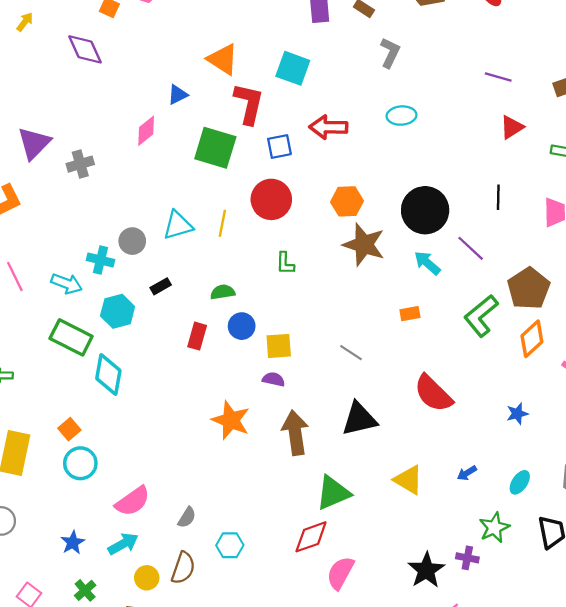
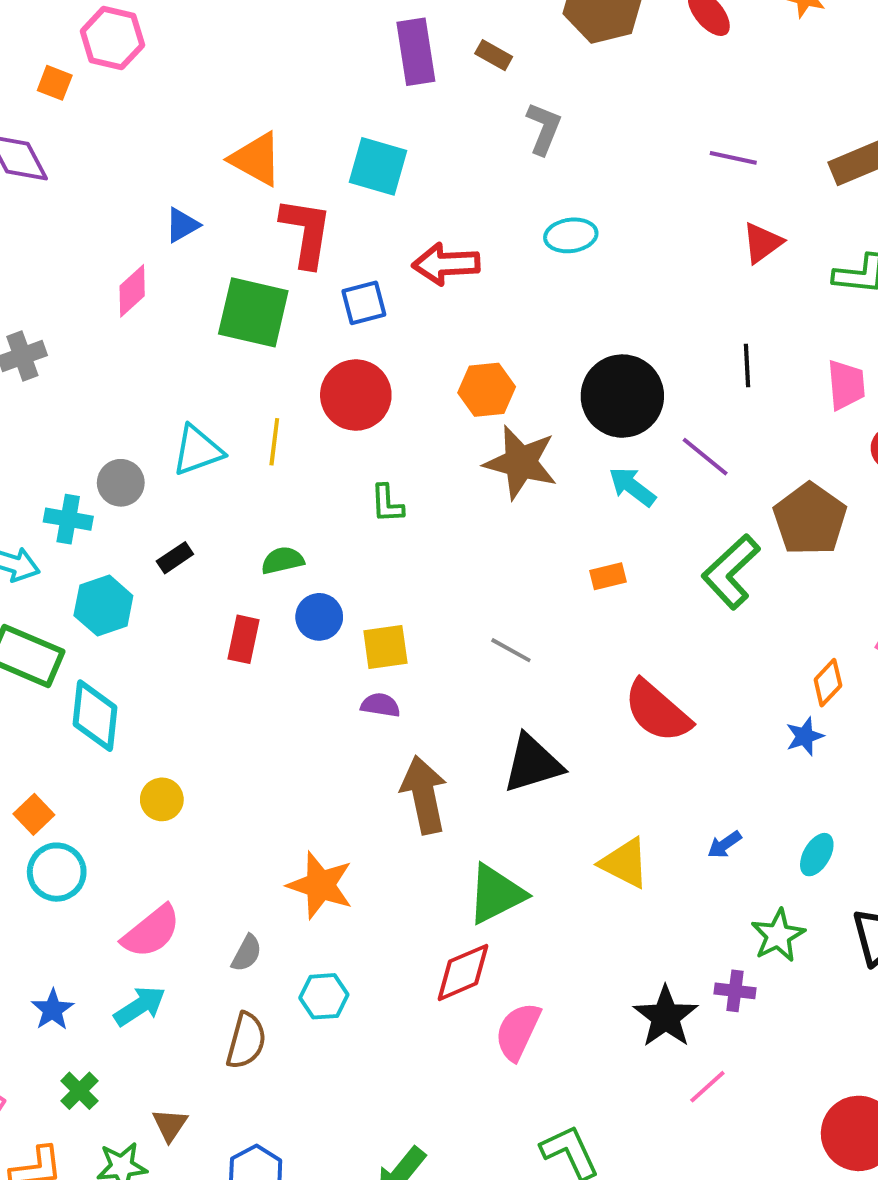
orange diamond: (532, 339) -> (828, 683), moved, size x0.7
orange star: (231, 420) -> (320, 885), moved
yellow circle: (147, 578) -> (162, 799), moved

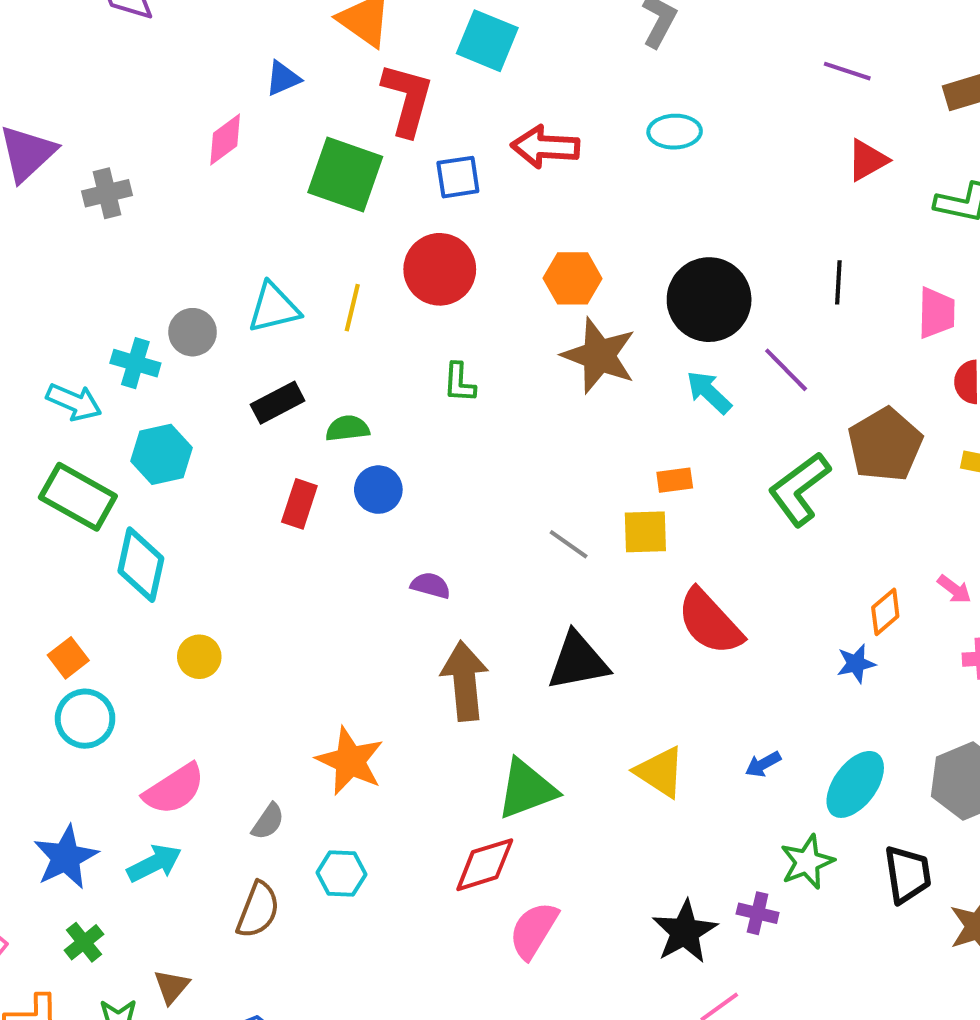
black rectangle: (175, 558) -> (278, 403), moved, size x1.4
yellow square: (385, 647) -> (645, 532), moved
cyan ellipse: (817, 855) -> (855, 784), size x1.6
blue star: (53, 1010) -> (66, 857), size x1.5

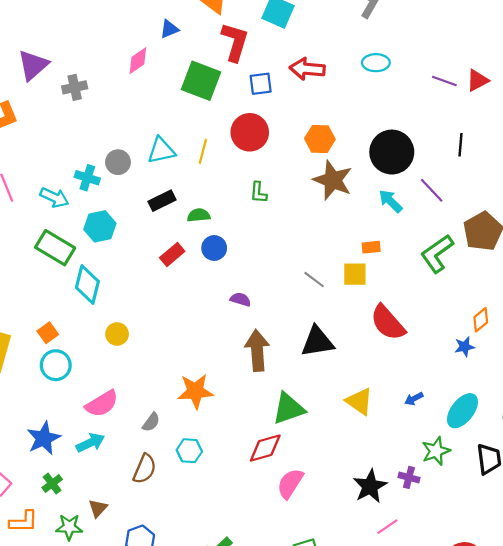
purple line: (847, 71) -> (444, 81), moved
red rectangle: (299, 504) -> (172, 254), turned 30
orange star: (350, 761) -> (195, 391), turned -30

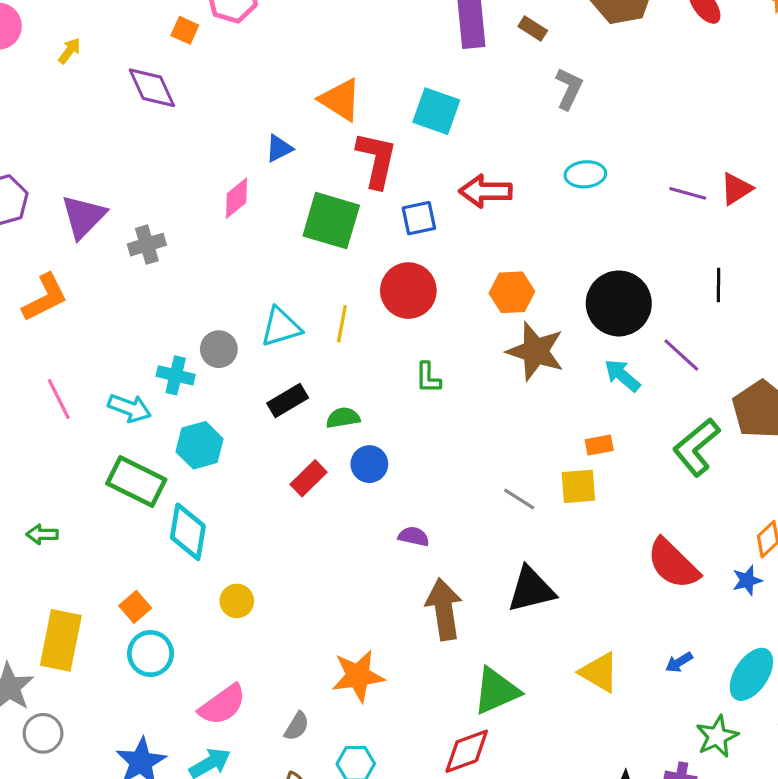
red semicircle: (388, 323) -> (673, 564), moved

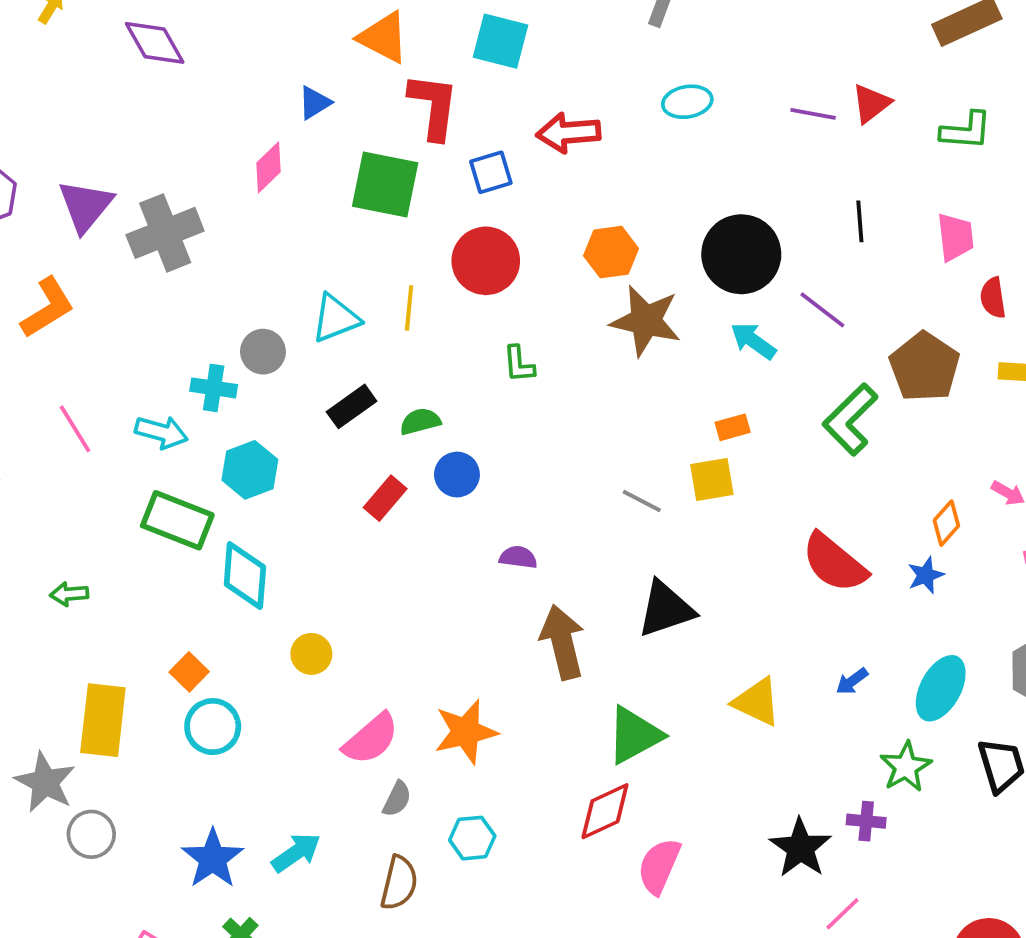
gray cross: (147, 245) -> (165, 233), size x1.6
pink semicircle: (222, 705) -> (371, 739), moved

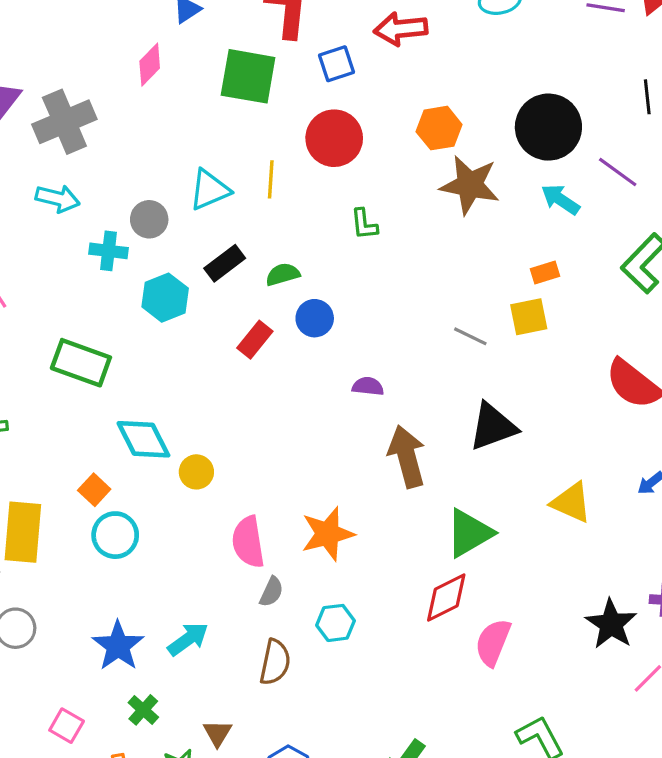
cyan arrow: (161, 432) -> (58, 198), moved
cyan hexagon: (250, 470) -> (165, 298), moved
cyan diamond: (245, 576) -> (143, 439), moved, turned -30
pink semicircle: (371, 739) -> (248, 542), turned 123

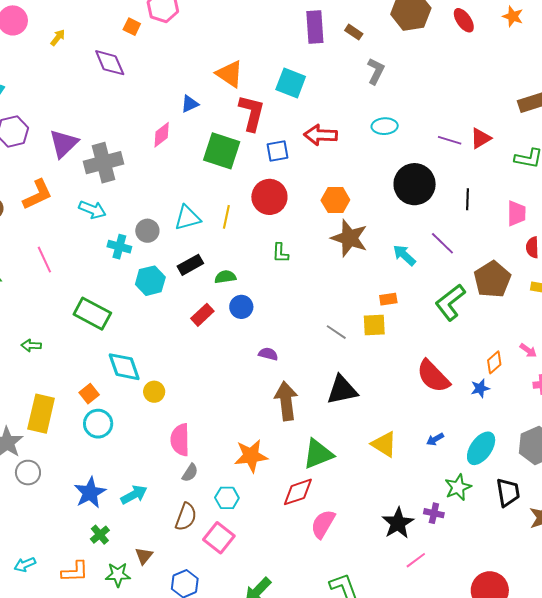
black circle: (548, 127) -> (415, 184), moved
orange star: (328, 534) -> (251, 456), moved
pink square: (67, 726) -> (219, 538), moved, size x1.4

